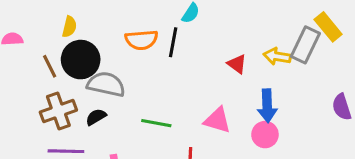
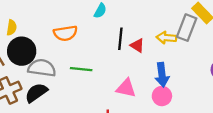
black line: (173, 42) -> (120, 39), moved
black semicircle: (96, 117) -> (36, 93), size x1.5
green line: (156, 123) -> (81, 69), moved

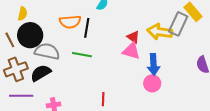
yellow arrow: (166, 38) -> (160, 32), size x1.4
black line: (120, 39) -> (87, 28), moved
pink triangle: (126, 88) -> (131, 51), moved

